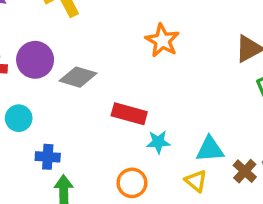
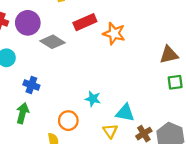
orange star: (162, 40) -> (114, 34), turned -30
red rectangle: (129, 114) -> (85, 22), moved, turned -55
blue cross: (48, 157) -> (31, 85), moved

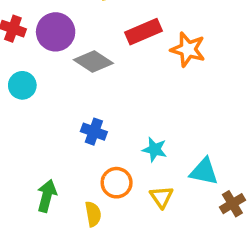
blue cross: (31, 85) -> (94, 132), moved
green arrow: (22, 113) -> (47, 196), moved
yellow triangle: (110, 131) -> (161, 197), moved

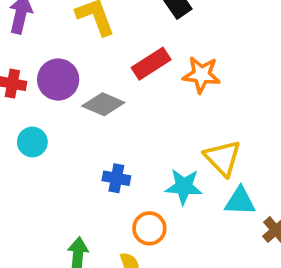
cyan star: (155, 150) -> (184, 187), size x1.4
yellow triangle: (161, 197) -> (223, 158), moved, size x1.5

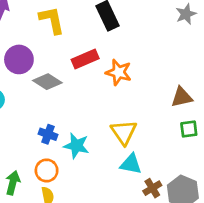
cyan star: (184, 187) -> (76, 146), moved
orange circle: (149, 228) -> (47, 170), moved

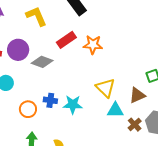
brown triangle: (182, 97) -> (137, 95), moved
orange circle: (47, 170) -> (28, 109), moved

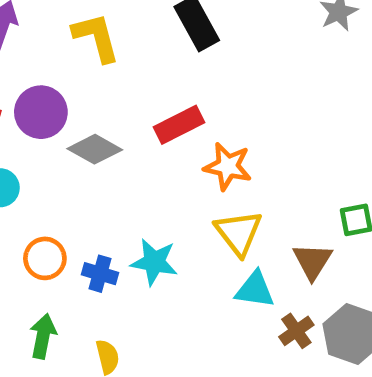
red rectangle: (66, 40) -> (179, 125), moved
orange star: (93, 45) -> (228, 166), moved
brown triangle: (137, 95) -> (312, 261), turned -42
blue cross: (50, 100) -> (100, 274), moved

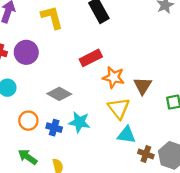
gray diamond: (95, 149) -> (59, 94), moved
brown triangle: (312, 261) -> (143, 86), moved
brown cross: (296, 331) -> (146, 154), turned -35
green arrow: (43, 336) -> (28, 157), turned -66

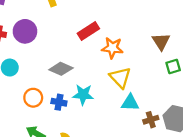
brown triangle: (143, 86) -> (161, 41), moved
brown cross: (146, 154) -> (151, 120), turned -32

